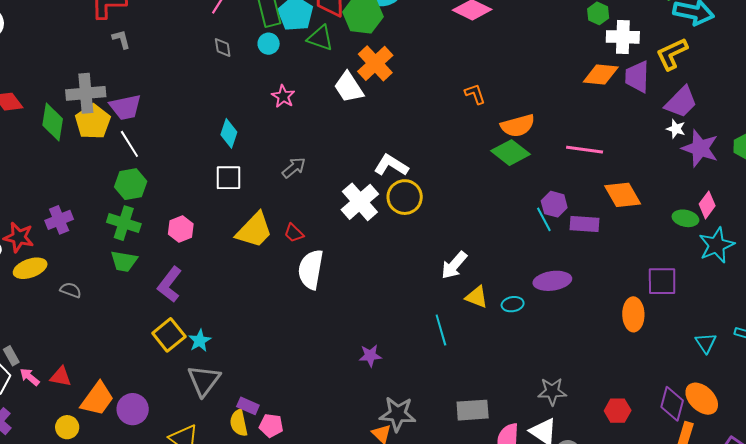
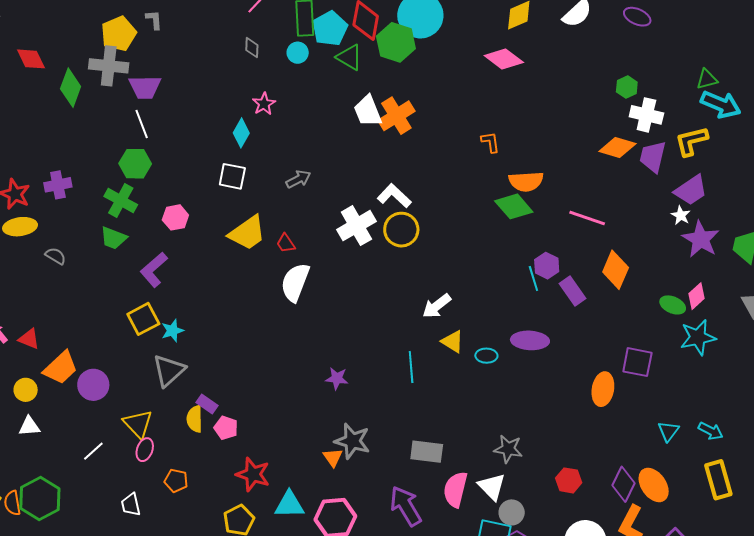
orange cross: (375, 63) -> (396, 116), moved
pink star: (283, 96) -> (264, 104), moved
yellow pentagon: (93, 122) -> (119, 34), moved
orange diamond: (623, 195) -> (616, 270), turned 42
purple rectangle: (584, 224) -> (573, 291), turned 40

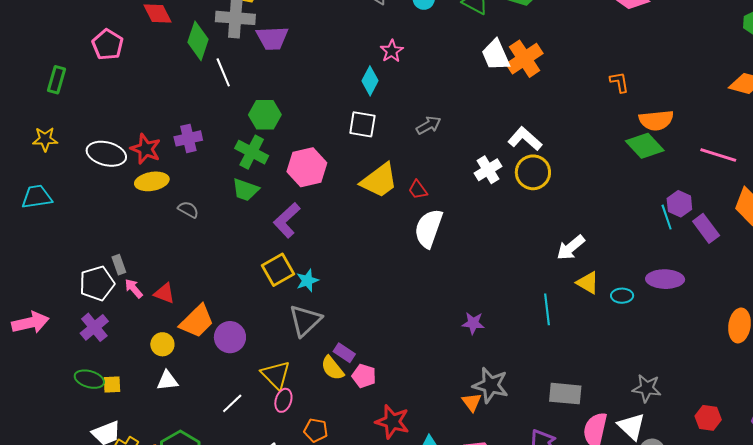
white line: (142, 124) -> (223, 72), moved
pink hexagon: (175, 217) -> (307, 167), size x1.5
white cross: (356, 226) -> (488, 170), size x0.7
yellow semicircle: (195, 419) -> (332, 368), turned -36

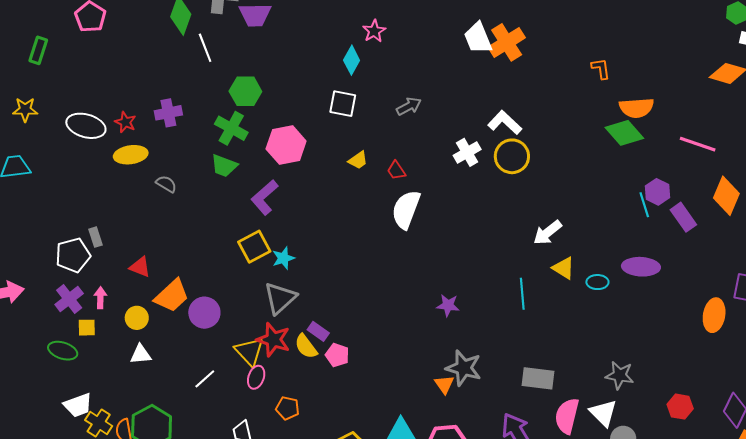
red star: (146, 149) -> (125, 122), size x0.7
yellow trapezoid: (379, 180) -> (358, 160), size x0.5
pink arrow: (134, 289) -> (100, 298), moved, turned 40
yellow square: (112, 384) -> (87, 328), moved
red star: (392, 422) -> (273, 340), moved

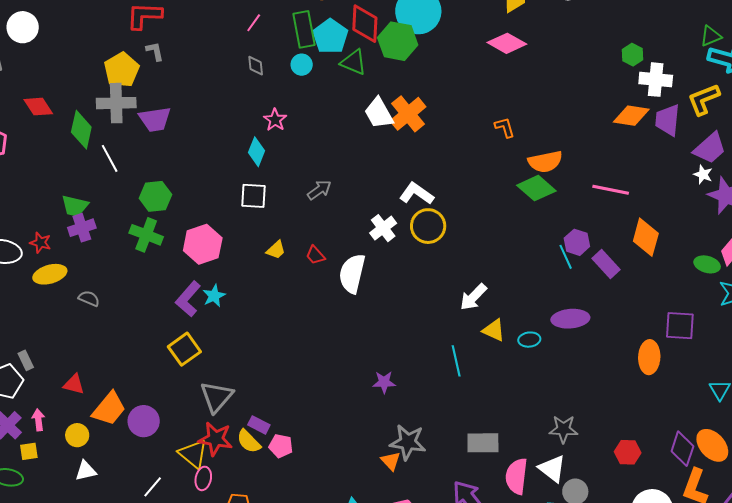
green trapezoid: (224, 166) -> (75, 206), moved
white semicircle: (406, 209) -> (352, 274), moved
cyan star: (283, 258) -> (214, 296), moved

